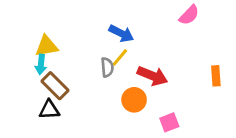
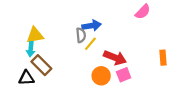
blue arrow: (121, 33) -> (92, 26), turned -36
gray semicircle: (107, 67) -> (81, 35), moved
black triangle: (49, 110) -> (26, 78), moved
pink square: (169, 122) -> (124, 75), moved

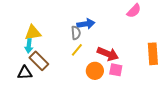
yellow line: (90, 44) -> (77, 50), moved
orange rectangle: (163, 58) -> (153, 54), size x1.5
pink square: (124, 75) -> (116, 70), turned 32

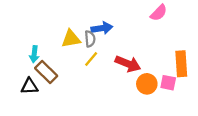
yellow triangle: (33, 33) -> (71, 39), moved
pink square: (116, 70) -> (168, 83), moved
orange circle: (95, 71) -> (147, 84), moved

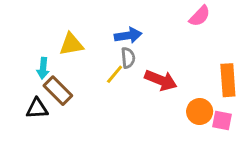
yellow triangle: (71, 39) -> (71, 44), moved
gray semicircle: (90, 39) -> (128, 58), moved
pink square: (168, 83) -> (222, 120), moved
orange circle: (147, 84) -> (200, 112), moved

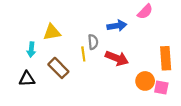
blue arrow: (128, 35) -> (117, 26), moved
yellow line: (115, 74) -> (83, 54), turned -48
brown rectangle: (58, 91) -> (58, 68), moved

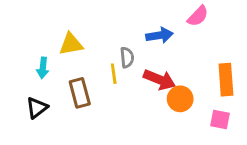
brown rectangle: (58, 68) -> (80, 93), turned 30
black triangle: (27, 79) -> (37, 108), turned -35
orange circle: (145, 81) -> (180, 99), moved

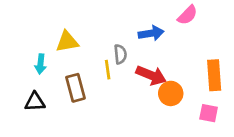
black triangle: (37, 108) -> (35, 102), turned 35

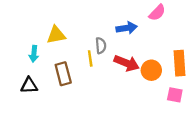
orange circle: (171, 93) -> (151, 70), moved

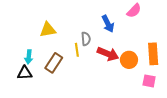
blue arrow: (127, 28) -> (108, 24), turned 72
cyan arrow: (34, 54) -> (29, 57), moved
brown rectangle: (63, 74) -> (54, 63), turned 48

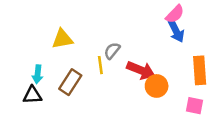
blue arrow: (108, 24) -> (176, 31), moved
gray semicircle: (86, 39) -> (112, 51), turned -136
orange circle: (129, 60) -> (157, 86), moved

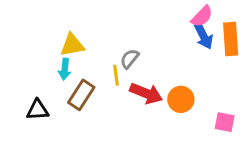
red arrow: (141, 70) -> (146, 93), moved
orange rectangle: (200, 70) -> (231, 39), moved
cyan arrow: (38, 74) -> (65, 69), moved

